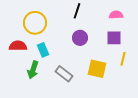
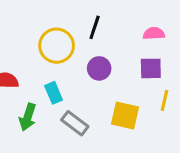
yellow circle: (35, 23) -> (57, 46), moved
cyan rectangle: (43, 50) -> (54, 93), moved

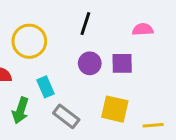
yellow circle: (57, 46) -> (29, 41), moved
purple square: (151, 68) -> (122, 63), moved
yellow line: (165, 100) -> (153, 125), moved, turned 72

